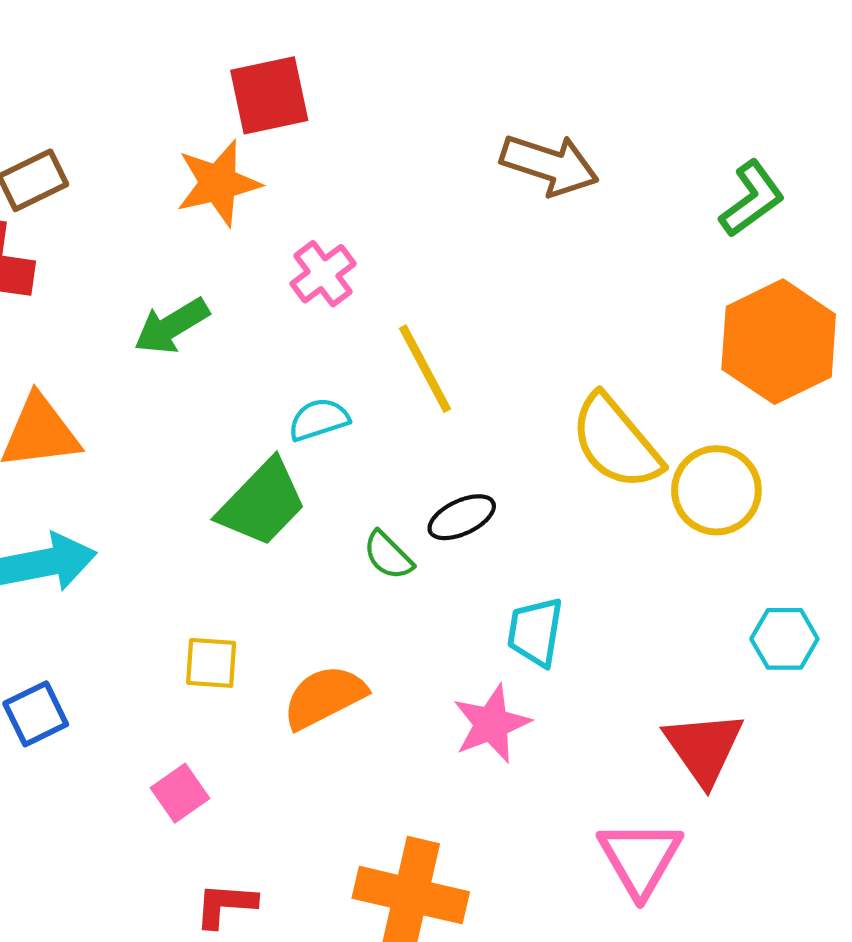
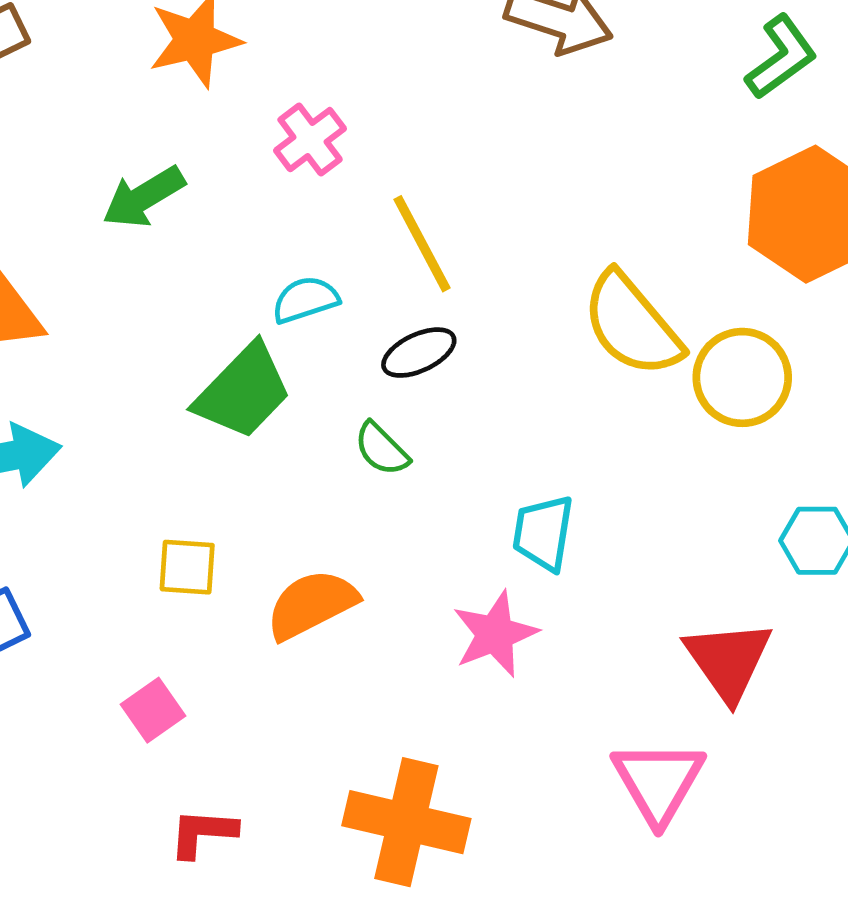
black ellipse: (462, 517) -> (419, 353), moved

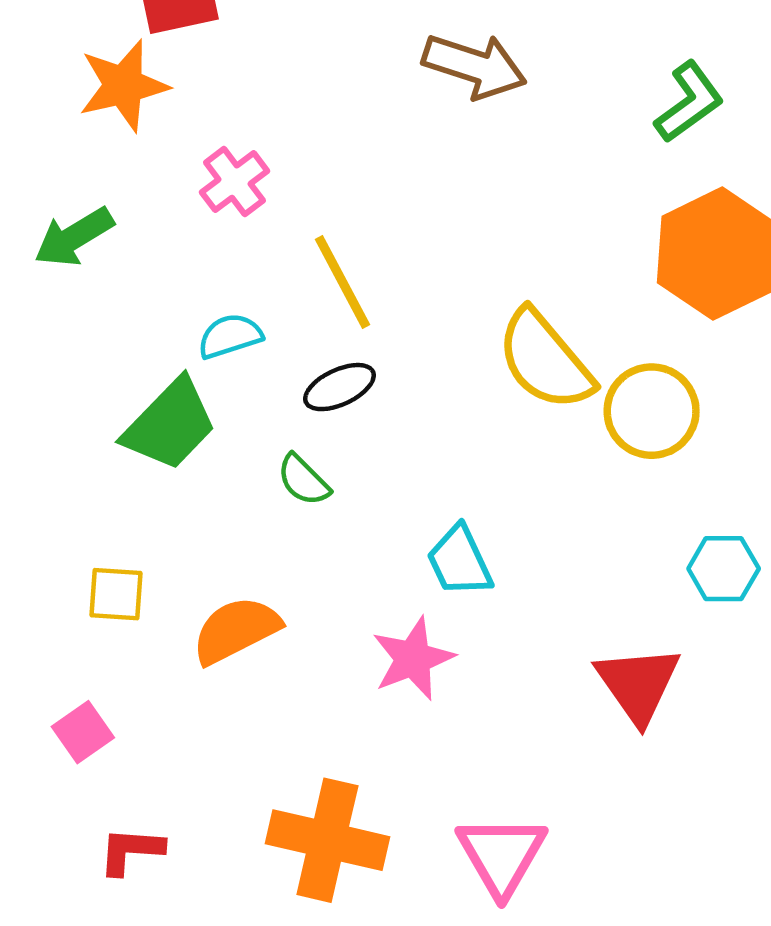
cyan trapezoid: (543, 533) -> (460, 561), turned -34
pink triangle: (658, 782) -> (502, 855), moved

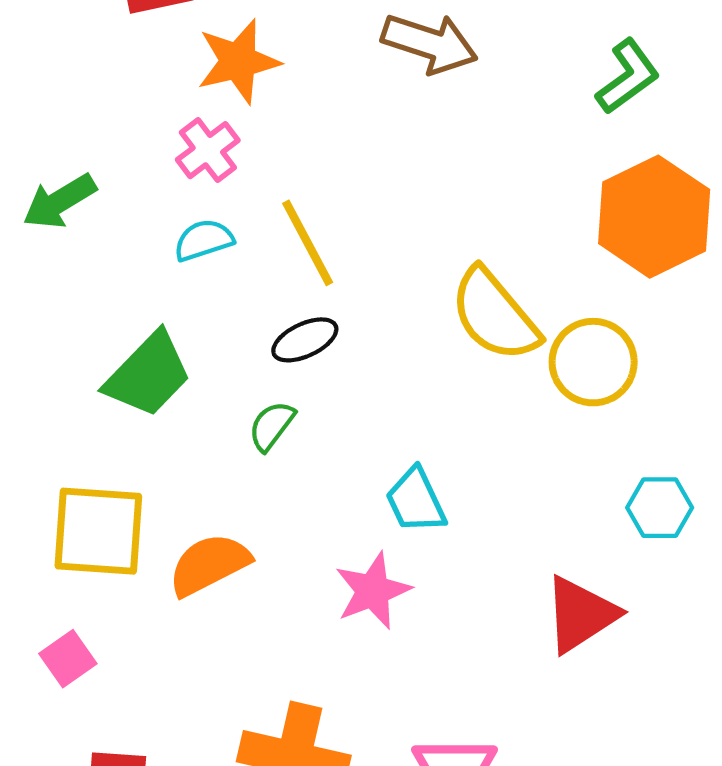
orange star: (123, 86) -> (238, 61), moved
cyan semicircle: (230, 336) -> (204, 240), moved
green semicircle: (303, 480) -> (272, 426), turned 82
yellow square: (116, 594) -> (98, 531), size x1.8
red triangle: (638, 684) -> (581, 614), turned 32

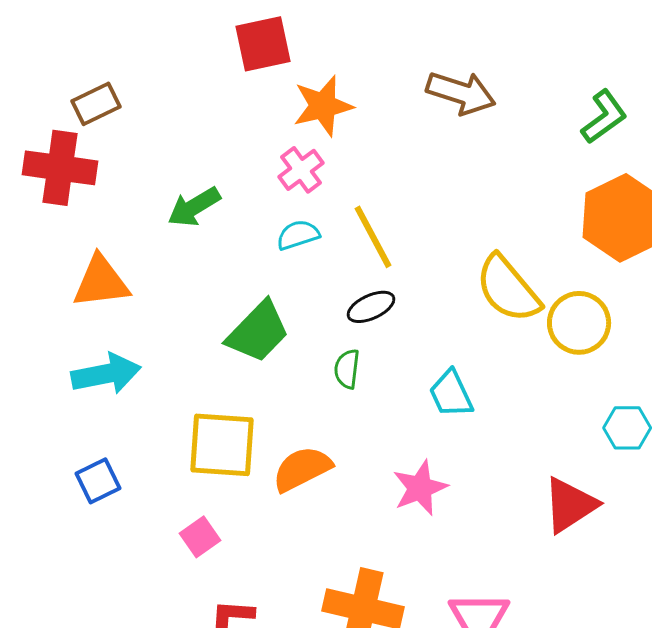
green semicircle: (272, 426) -> (347, 369), turned -30
cyan trapezoid: (416, 501) -> (451, 394), moved

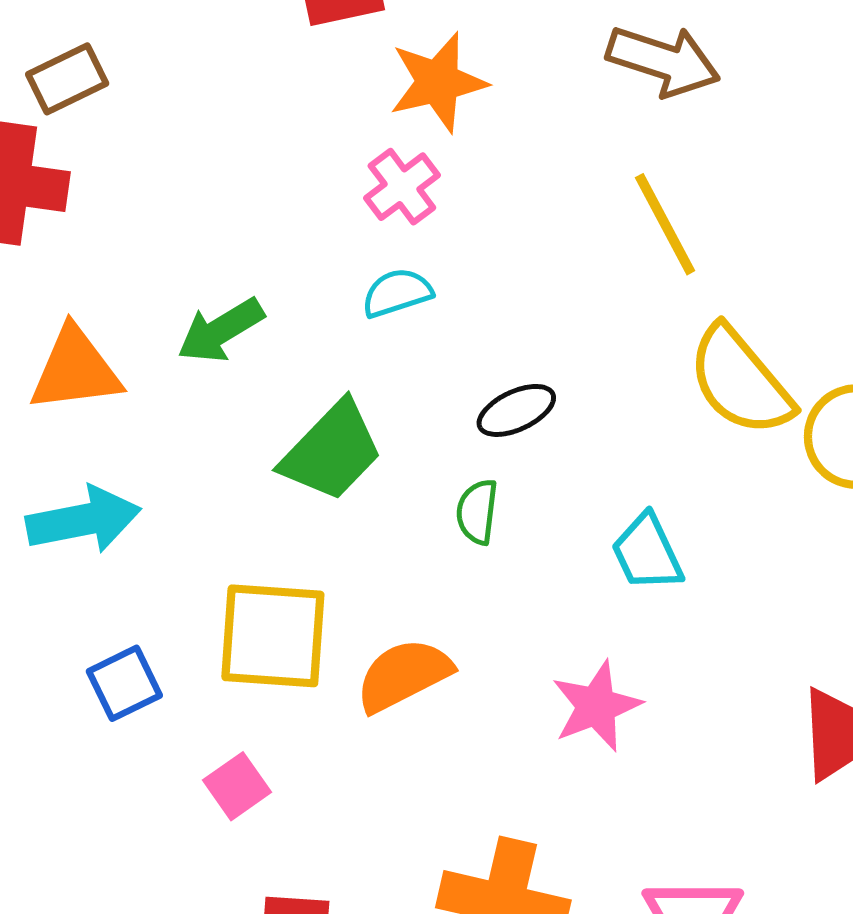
green arrow: (194, 207) -> (221, 330), moved
yellow line: (373, 237) -> (665, 224), moved
blue square: (98, 481) -> (124, 683), moved

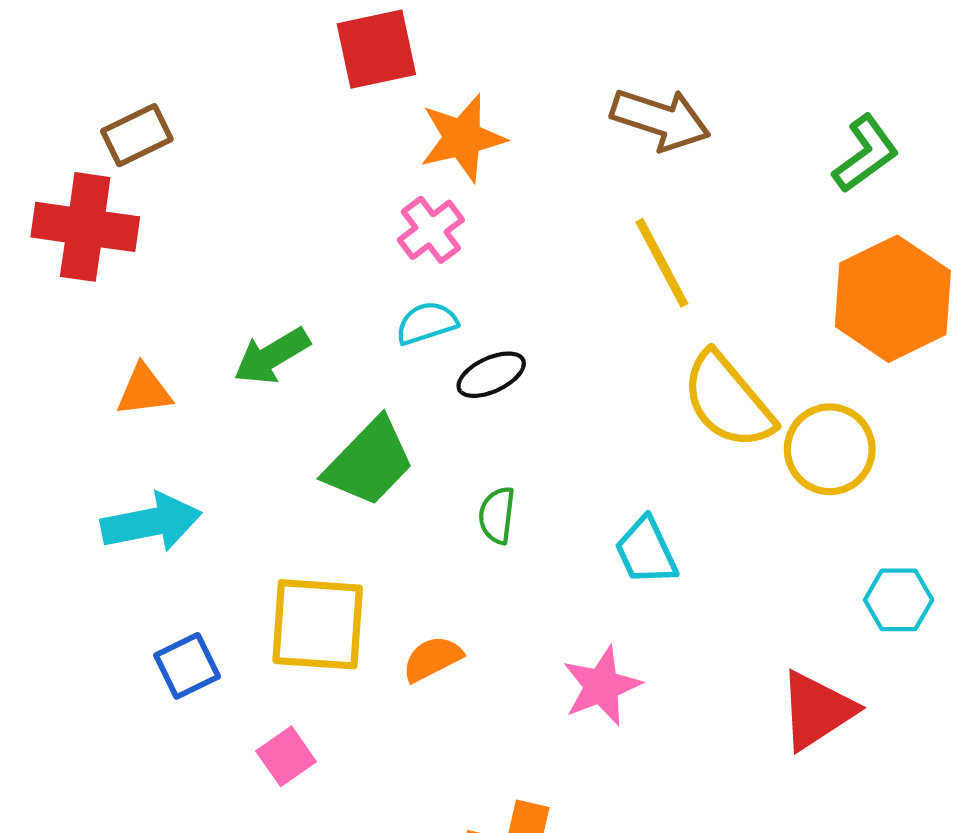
orange triangle: (75, 370) -> (144, 390), size x0.7
black ellipse: (516, 410) -> (491, 375), moved
orange semicircle: (404, 675) -> (432, 659), size x0.7

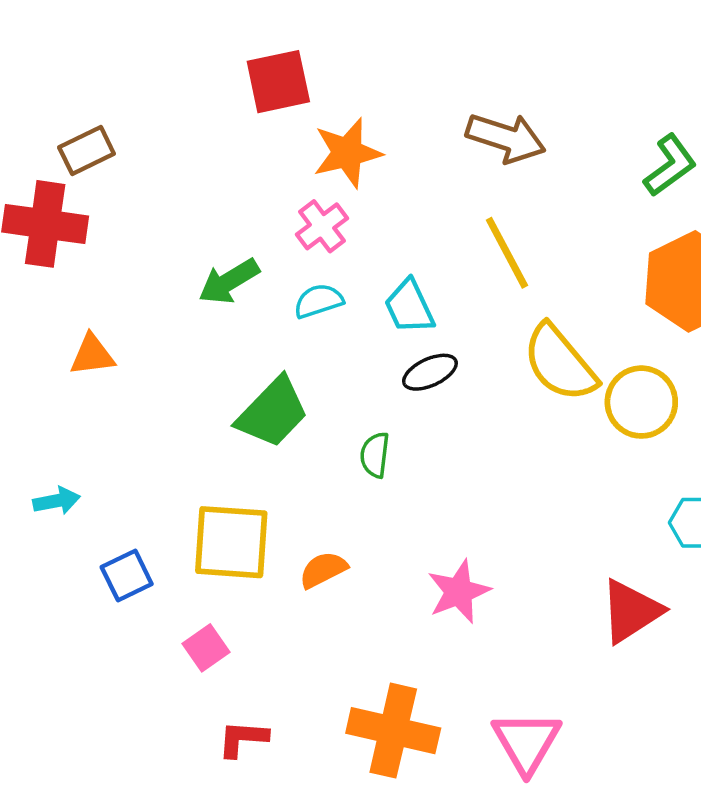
green arrow: (272, 356) -> (229, 281), moved
black ellipse: (491, 375) -> (430, 372), moved
cyan arrow: (151, 522) -> (57, 501), moved, size x0.6
cyan trapezoid: (646, 551) -> (409, 307), moved

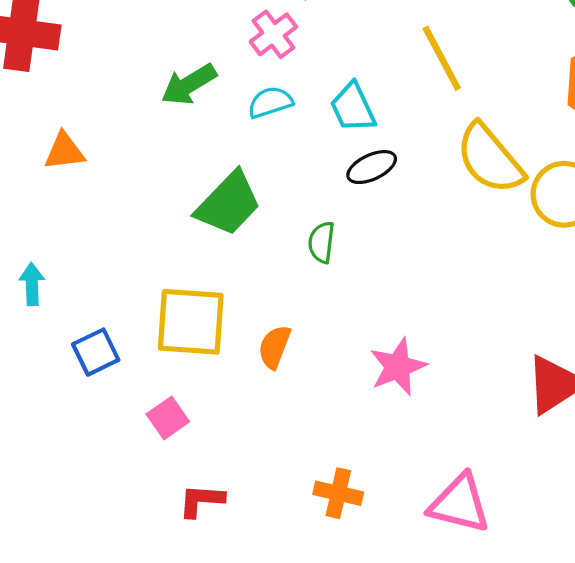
cyan arrow: (57, 501) -> (32, 284), turned -81
orange semicircle: (323, 570) -> (274, 347), turned -42
orange cross: (393, 731) -> (338, 493), size x0.6
pink triangle: (526, 742) -> (459, 504), turned -46

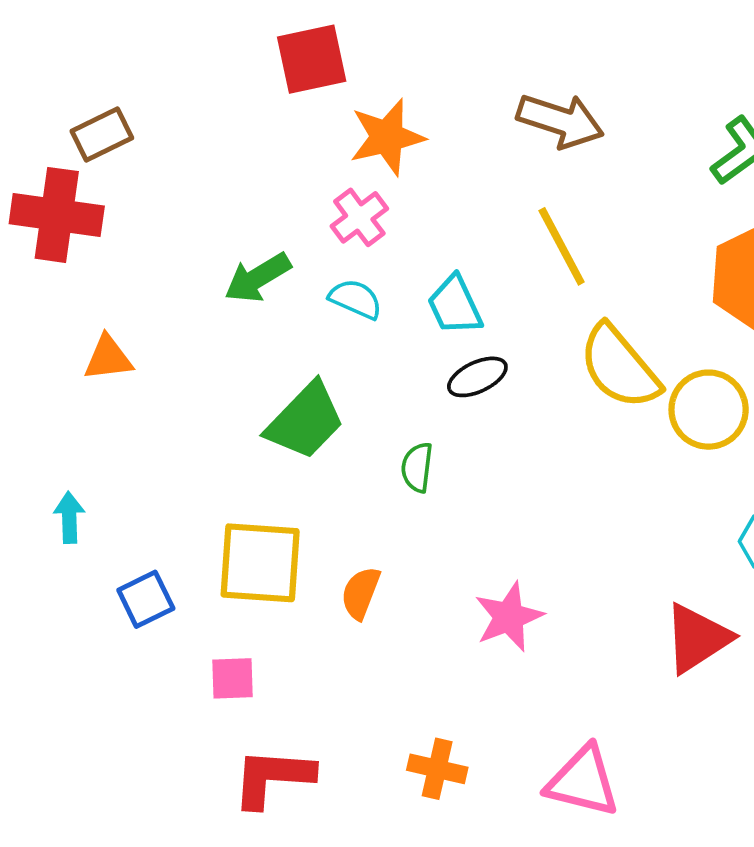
cyan semicircle: (270, 102) -> (356, 299), turned 42
pink square: (168, 418) -> (232, 678), turned 33
red L-shape: (201, 501) -> (273, 778), size x1.5

